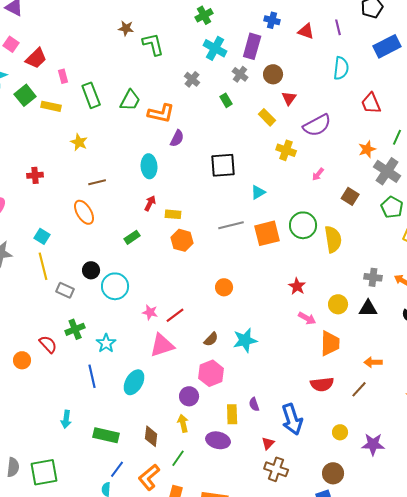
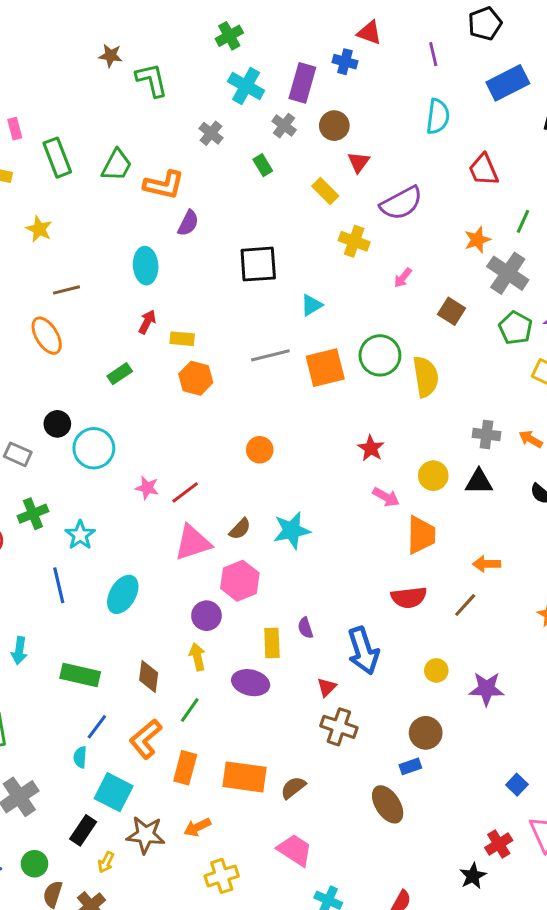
blue cross: (272, 20) -> (345, 62), moved
red triangle: (306, 31) -> (369, 33), moved
pink triangle: (162, 345) -> (193, 543), moved

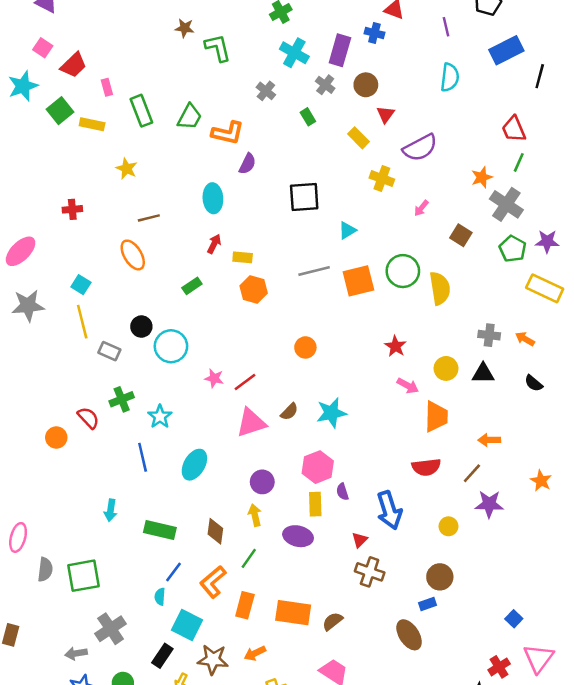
red trapezoid: (483, 170) -> (514, 129), moved
pink hexagon: (240, 581) -> (318, 467), moved
purple star: (487, 689) -> (489, 504), moved

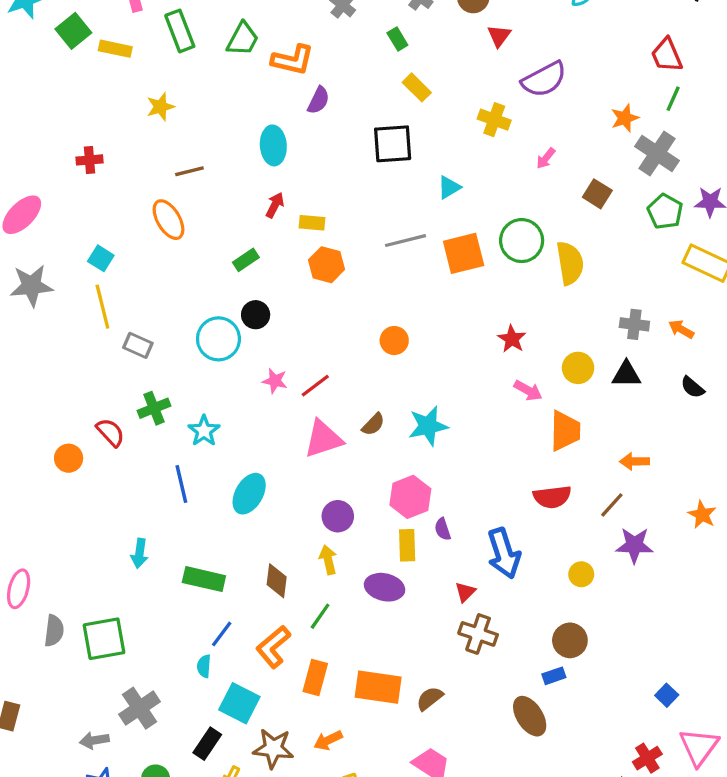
yellow rectangle: (358, 138) -> (417, 87), moved
yellow star: (127, 169) -> (160, 107), turned 30
black circle: (141, 327) -> (256, 315), moved

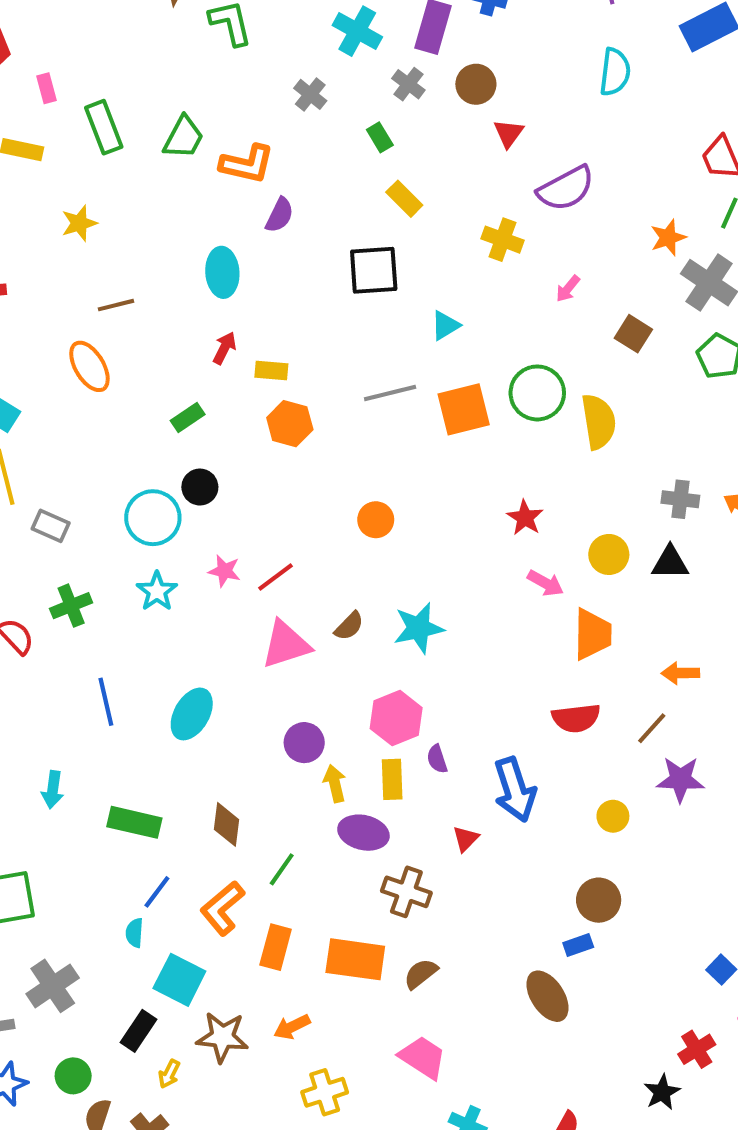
cyan star: (204, 431) -> (157, 591), moved
yellow arrow: (328, 560) -> (335, 783), moved
brown cross: (478, 634) -> (406, 892), moved

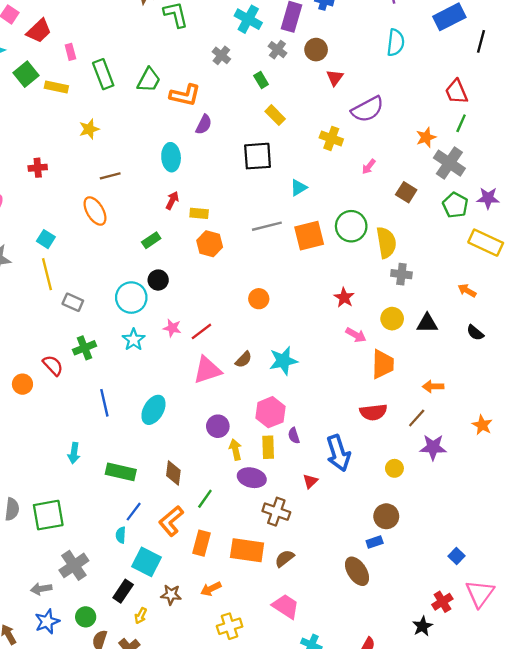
gray cross: (680, 499) -> (401, 274), moved
brown star: (222, 1037) -> (171, 595), size x0.7

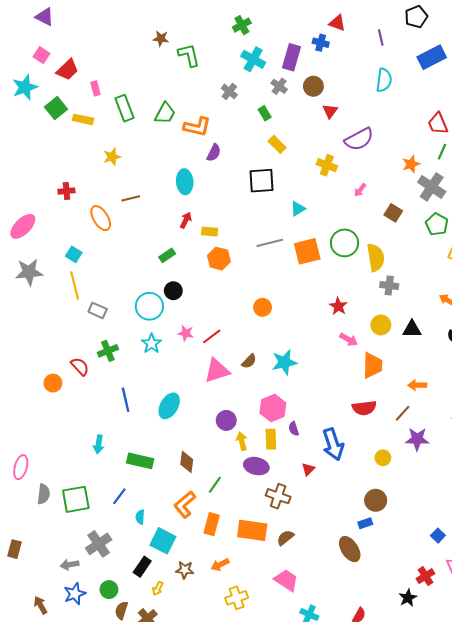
orange ellipse: (95, 211) -> (101, 218), moved
blue line: (134, 512) -> (119, 496), moved

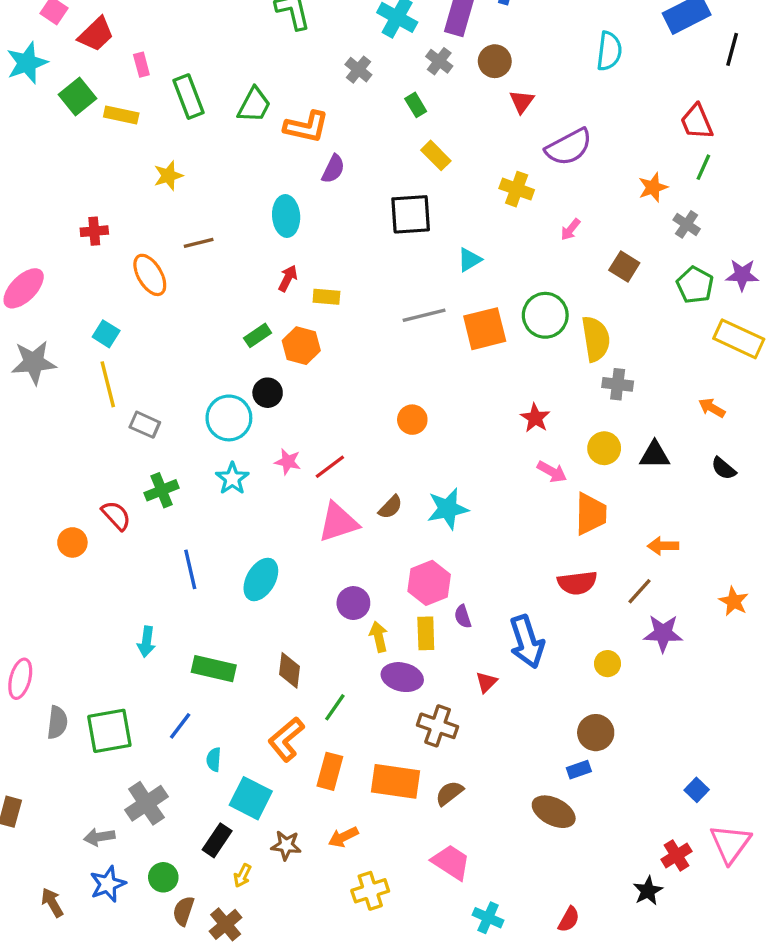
gray cross: (432, 187) -> (687, 224), size x0.6
orange hexagon: (219, 259) -> (301, 346), moved
brown ellipse: (350, 549) -> (554, 812), turned -30

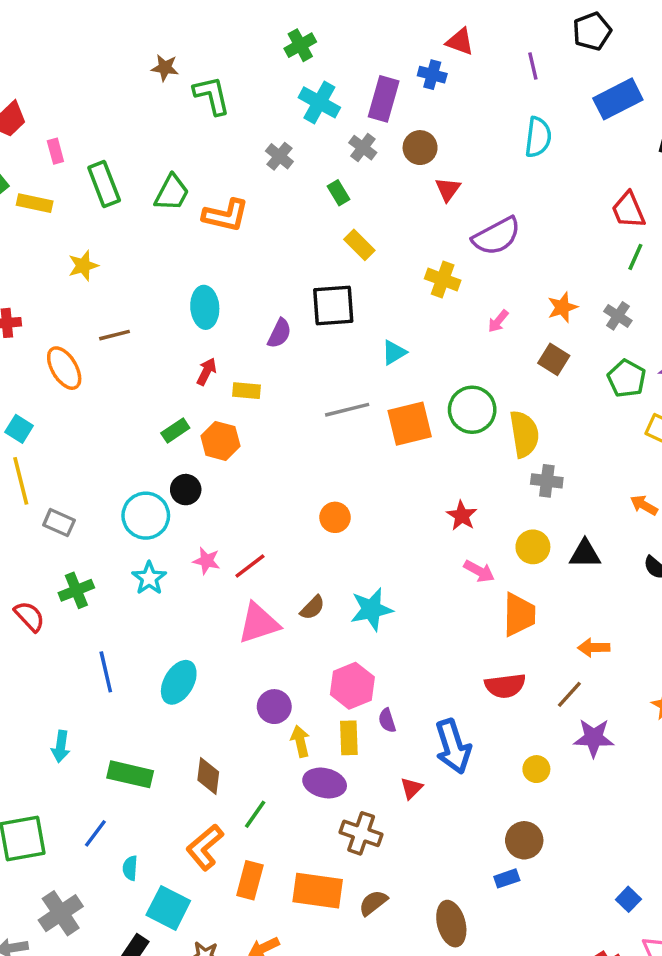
purple semicircle: (333, 169) -> (279, 333), moved
orange star: (653, 187) -> (562, 307), moved
brown ellipse: (554, 812) -> (451, 924), moved, turned 48

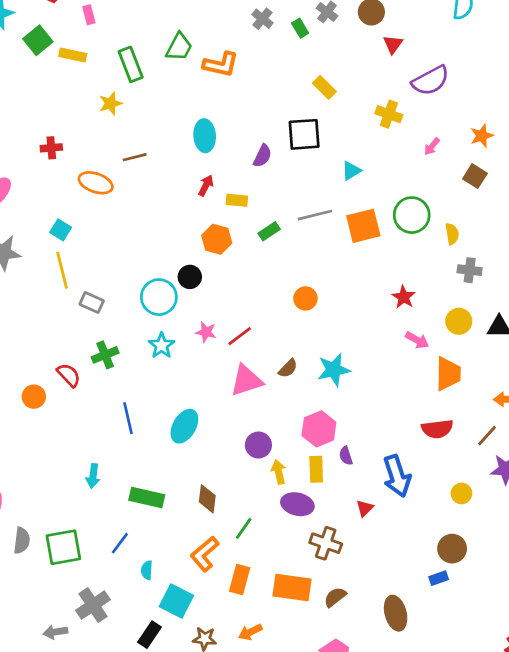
green rectangle: (104, 184) -> (131, 64), moved
green rectangle: (338, 193) -> (300, 28), moved
orange ellipse: (64, 368) -> (96, 183), turned -40
green rectangle: (175, 431) -> (269, 231), moved
yellow semicircle: (524, 434) -> (452, 234), size x0.6

